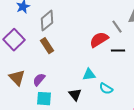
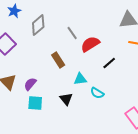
gray line: (117, 27) -> (72, 33), moved
brown rectangle: (47, 46) -> (58, 60), moved
black line: (118, 51) -> (109, 63), moved, turned -40

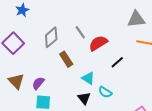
gray diamond: (38, 25) -> (51, 37), moved
cyan triangle: (80, 79) -> (88, 78), turned 40
black triangle: (66, 99) -> (84, 98), moved

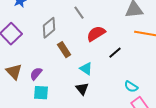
gray line: (80, 32) -> (79, 13), moved
cyan semicircle: (105, 92) -> (131, 87), moved

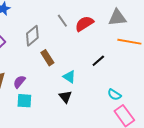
red semicircle: (96, 34) -> (84, 24), moved

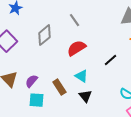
red semicircle: (84, 24) -> (76, 48), moved
brown rectangle: (47, 58) -> (59, 87), moved
black triangle: (65, 97) -> (85, 96), moved

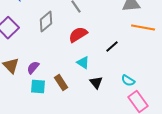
brown rectangle: (59, 87) -> (61, 83), moved
black triangle: (85, 96) -> (96, 83), moved

